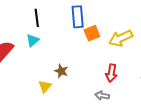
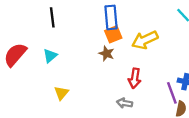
blue rectangle: (78, 17) -> (111, 17), moved
cyan triangle: (33, 40) -> (50, 56), moved
brown star: (61, 71) -> (106, 53), moved

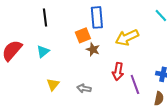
orange square: (113, 34) -> (83, 35), moved
purple line: (172, 93) -> (135, 84), moved
gray arrow: (125, 103) -> (84, 88), moved

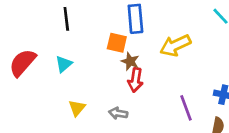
orange square: (83, 35) -> (117, 43), turned 35
red arrow: (118, 71) -> (135, 80), moved

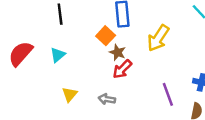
orange square: (117, 43) -> (106, 36), turned 30
yellow arrow: (175, 45) -> (158, 38), turned -32
red arrow: (135, 80) -> (122, 69), turned 36

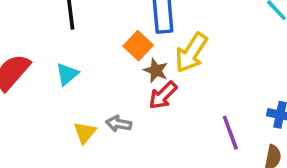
yellow arrow: (158, 38) -> (191, 53), moved
gray arrow: (107, 99) -> (119, 124), moved

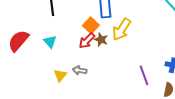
cyan triangle: (67, 74) -> (50, 42), turned -32
red arrow: (163, 95) -> (87, 41), moved

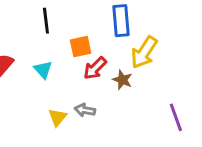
orange square: (91, 25) -> (81, 47), moved, turned 35
brown star: (101, 40) -> (122, 80), moved

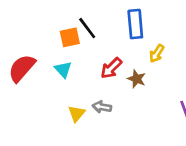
black line: (46, 21) -> (87, 28), moved, turned -30
orange square: (81, 47) -> (70, 37), moved
yellow arrow: (144, 52) -> (157, 53), size x0.6

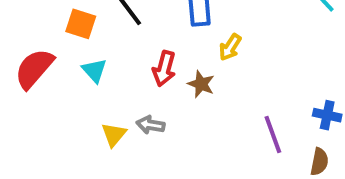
orange square: (70, 37) -> (81, 24), moved, turned 30
red arrow: (111, 68) -> (164, 69), turned -30

